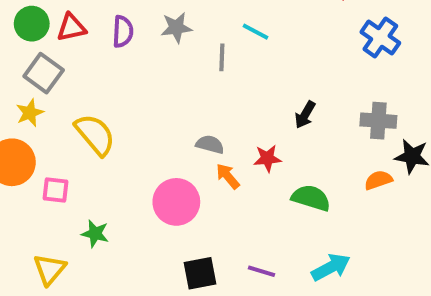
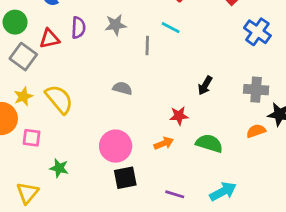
red triangle: (71, 28) -> (49, 39), moved
yellow star: (30, 113) -> (23, 96), moved
gray semicircle: (210, 144) -> (122, 88), moved
orange arrow: (228, 176) -> (164, 143), moved, turned 108
black square: (200, 273) -> (125, 178), moved

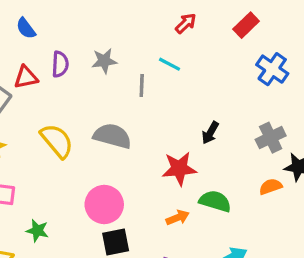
gray semicircle: (122, 88) -> (112, 136), size x1.6
gray cross: (256, 90) -> (271, 138), turned -30
yellow semicircle: (59, 99) -> (57, 141), moved
red star: (179, 116) -> (179, 169), size x1.5
orange arrow: (164, 143) -> (178, 218), moved

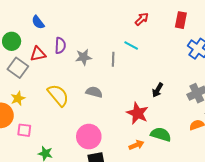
red rectangle: (246, 25) -> (181, 20), turned -35
gray star: (104, 61) -> (84, 57), moved
gray semicircle: (112, 136) -> (94, 92), size x0.7
red star: (179, 169) -> (137, 113), turned 30

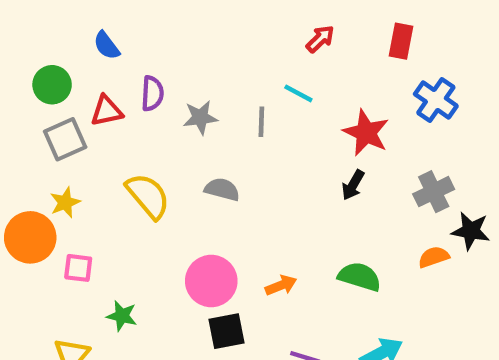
gray square: (18, 68) -> (65, 139), turned 30
red star: (137, 113) -> (366, 133), moved
orange arrow: (136, 145) -> (281, 285), moved

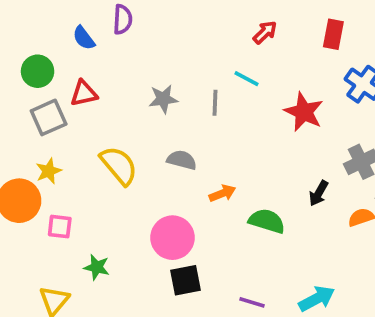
purple semicircle: (152, 93) -> (123, 19), moved
black arrow: (353, 185) -> (319, 193), moved
green semicircle: (360, 277) -> (267, 221), moved
orange arrow: (281, 285) -> (222, 193), moved

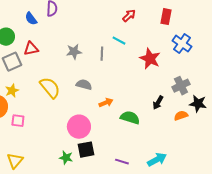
green star: (97, 267) -> (66, 158), moved

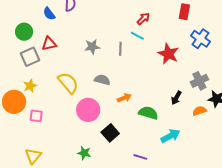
red arrow: (129, 16) -> (143, 19), moved
pink circle: (79, 127) -> (88, 110), moved
black square: (86, 150) -> (110, 133), moved, turned -30
cyan arrow: (157, 160) -> (170, 136), moved

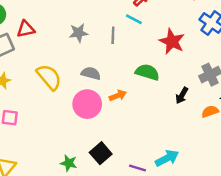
pink circle: (88, 110) -> (87, 104), moved
green semicircle: (148, 113) -> (147, 72), moved
black square: (110, 133) -> (101, 153), moved
cyan arrow: (170, 136) -> (167, 158), moved

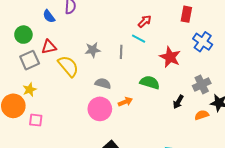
yellow semicircle: (49, 77) -> (68, 66), moved

